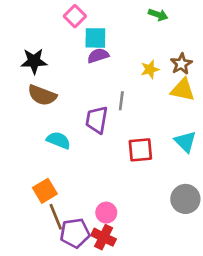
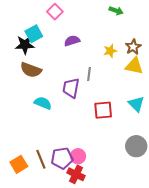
cyan square: (95, 38) -> (34, 34), moved, turned -30
orange square: (45, 191) -> (19, 164), moved
purple pentagon: (75, 233) -> (62, 158), moved

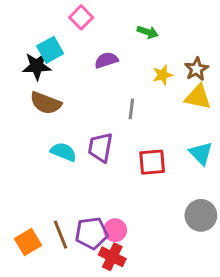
green arrow: (116, 11) -> (148, 32), moved
purple trapezoid: (71, 88) -> (100, 147), moved

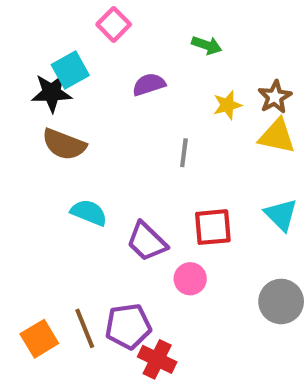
purple trapezoid: (100, 147) -> (147, 242), moved, turned -56
pink circle: (115, 230) -> (190, 279), moved

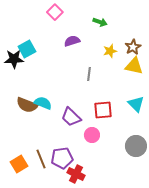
cyan square: (70, 70) -> (27, 49), moved
black star: (52, 93) -> (14, 59), moved
brown semicircle: (64, 144) -> (27, 105), moved

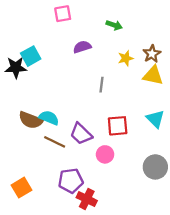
pink square: (55, 12) -> (63, 14), turned 35
brown line: (41, 159) -> (55, 142), moved, turned -42

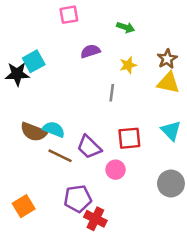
yellow star: (126, 58) -> (128, 65), moved

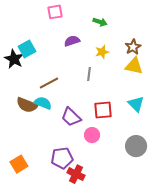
black star: (17, 74) -> (14, 59), turned 30
brown line: (60, 156) -> (49, 83), moved, turned -54

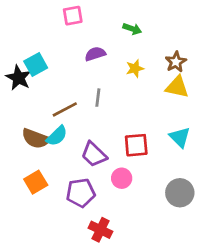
gray line: (89, 74) -> (98, 98), moved
cyan semicircle: (43, 103) -> (57, 136), turned 114
purple pentagon: (62, 158) -> (81, 193), moved
orange square: (19, 164) -> (36, 182), moved

